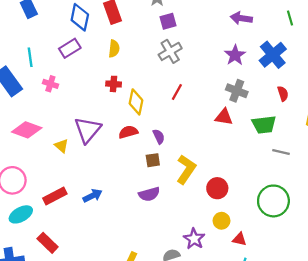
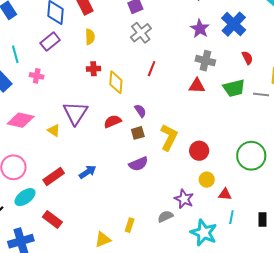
red semicircle: (128, 132) -> (113, 121), moved
gray line: (281, 152) -> (261, 95), moved

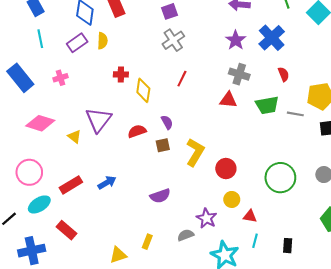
yellow semicircle: (90, 37) -> (102, 41), moved
cyan line: (15, 54) -> (40, 39), moved
pink cross: (37, 76) -> (60, 78), turned -32
purple semicircle: (138, 164) -> (160, 196), moved

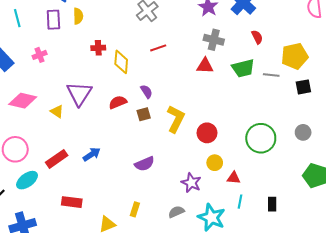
purple rectangle: (77, 43) -> (53, 20), turned -54
red line: (182, 79) -> (158, 48), turned 49
red rectangle: (66, 230) -> (72, 202), moved, turned -30
gray semicircle: (186, 235) -> (176, 212), moved

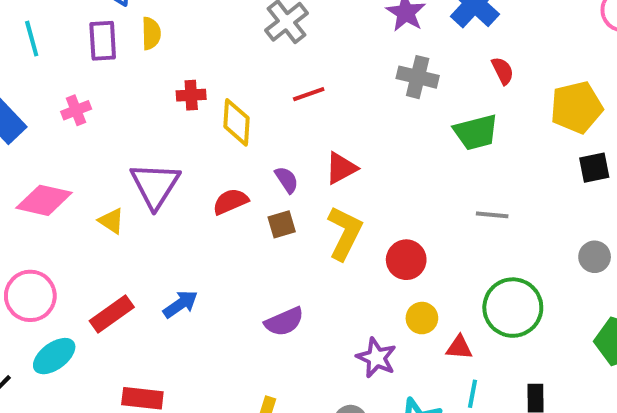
red triangle: (205, 66) -> (341, 168), moved, turned -30
gray line: (271, 75) -> (492, 215), moved
green circle: (261, 138) -> (513, 308), moved

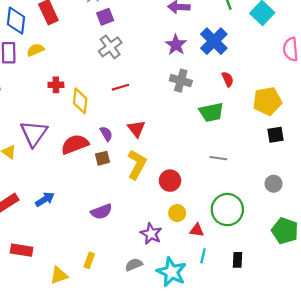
yellow semicircle: (151, 33) -> (35, 50), turned -114
red triangle: (341, 168) -> (136, 129), turned -42
red semicircle: (230, 201) -> (75, 144), size x1.4

